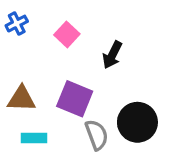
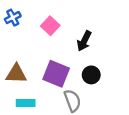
black circle: (137, 122) -> (91, 75), moved, size x0.6

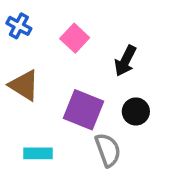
blue cross: (13, 18) -> (19, 26), turned -35
brown triangle: (16, 74) -> (24, 85), moved, turned 30

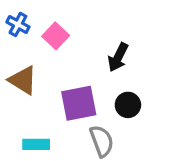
pink square: (75, 38) -> (56, 36), moved
purple square: (83, 110) -> (79, 103), turned -33

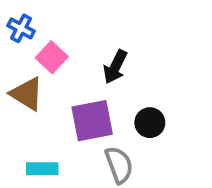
pink square: (56, 36) -> (52, 57), moved
black arrow: (118, 57) -> (115, 67), moved

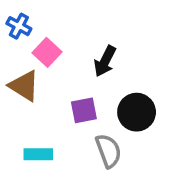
purple square: (92, 121) -> (84, 110), size x0.7
black circle: (150, 123) -> (137, 112), size x1.4

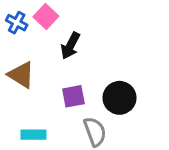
pink square: (47, 52) -> (46, 17), moved
black arrow: (105, 61) -> (70, 46), moved

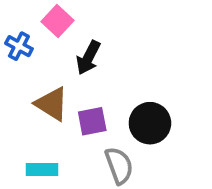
blue cross: (17, 23) -> (19, 46), moved
brown triangle: (21, 75) -> (52, 104), moved

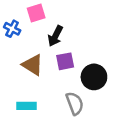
pink square: (57, 21) -> (36, 13), turned 30
purple square: (92, 121) -> (65, 61), moved

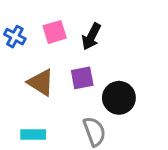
pink square: (36, 13) -> (55, 32), moved
black arrow: (55, 36) -> (91, 37), moved

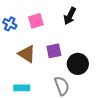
black arrow: (91, 37) -> (70, 16), moved

